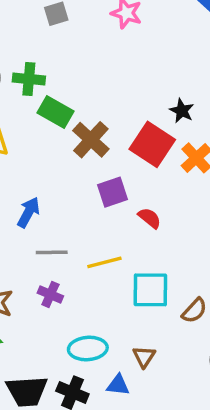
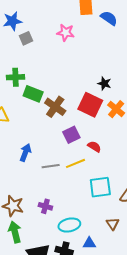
gray line: (52, 252) -> (51, 166), moved
yellow line: (104, 262) -> (76, 163), moved
purple cross: (50, 295) -> (45, 206), moved
brown triangle: (144, 357) -> (113, 224), moved

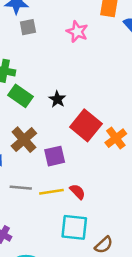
black star: (104, 83) -> (57, 99), moved
brown cross: (55, 107) -> (24, 140), moved
red semicircle: (94, 147) -> (77, 192), moved

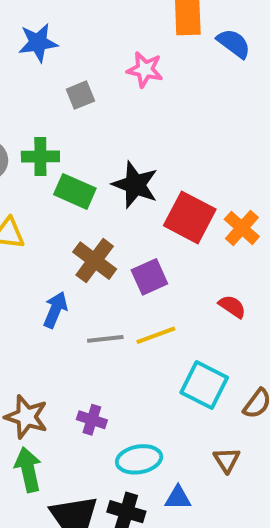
gray square: (28, 27) -> (80, 95), moved
black star: (57, 99) -> (135, 185), size x1.6
red semicircle: (77, 192) -> (232, 306), moved
cyan square: (74, 227) -> (204, 385), turned 32

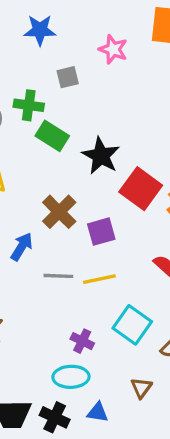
pink star: (145, 70) -> (113, 49), moved
green cross: (40, 156) -> (29, 105), moved
green rectangle: (75, 191) -> (52, 136), moved
purple cross: (92, 420) -> (82, 341), moved

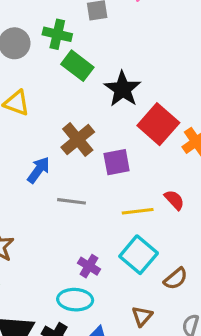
yellow line: (99, 279) -> (138, 211), moved

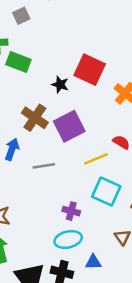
black star: (123, 89) -> (60, 85), moved, size x0.6
red square: (158, 124) -> (90, 70), moved
purple square: (117, 162) -> (69, 126), size x1.4

